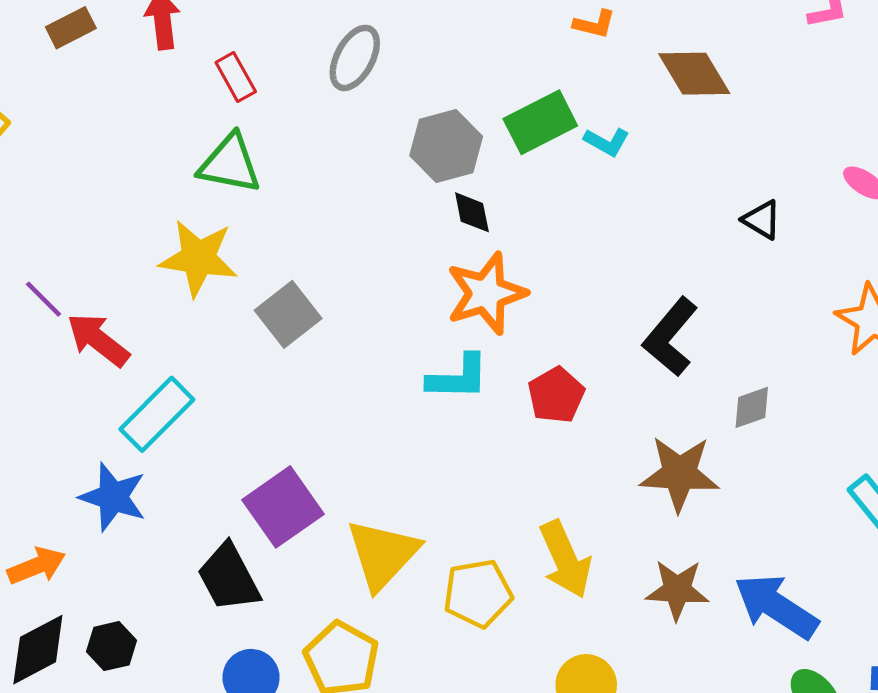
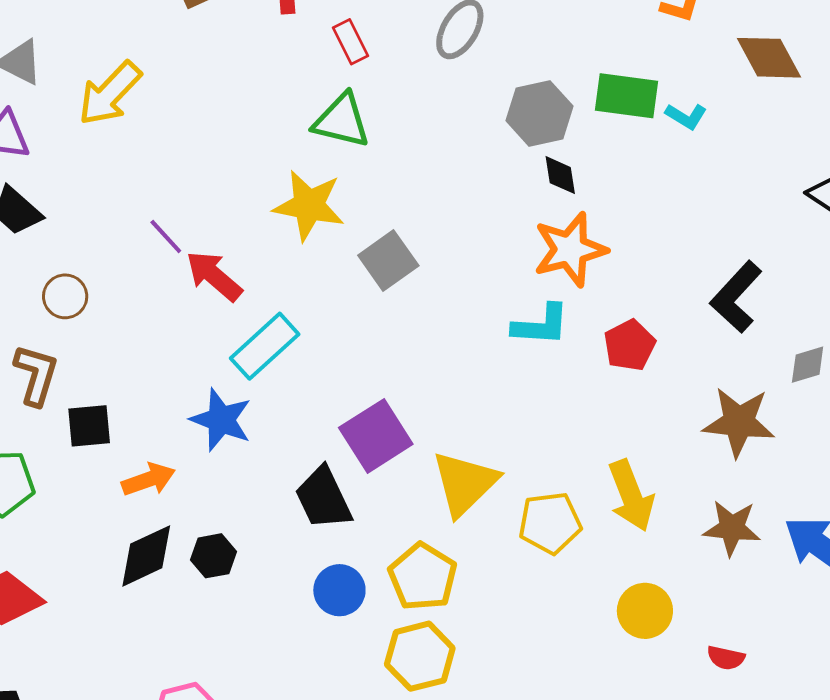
green rectangle: (540, 122) -> (626, 96), turned 32

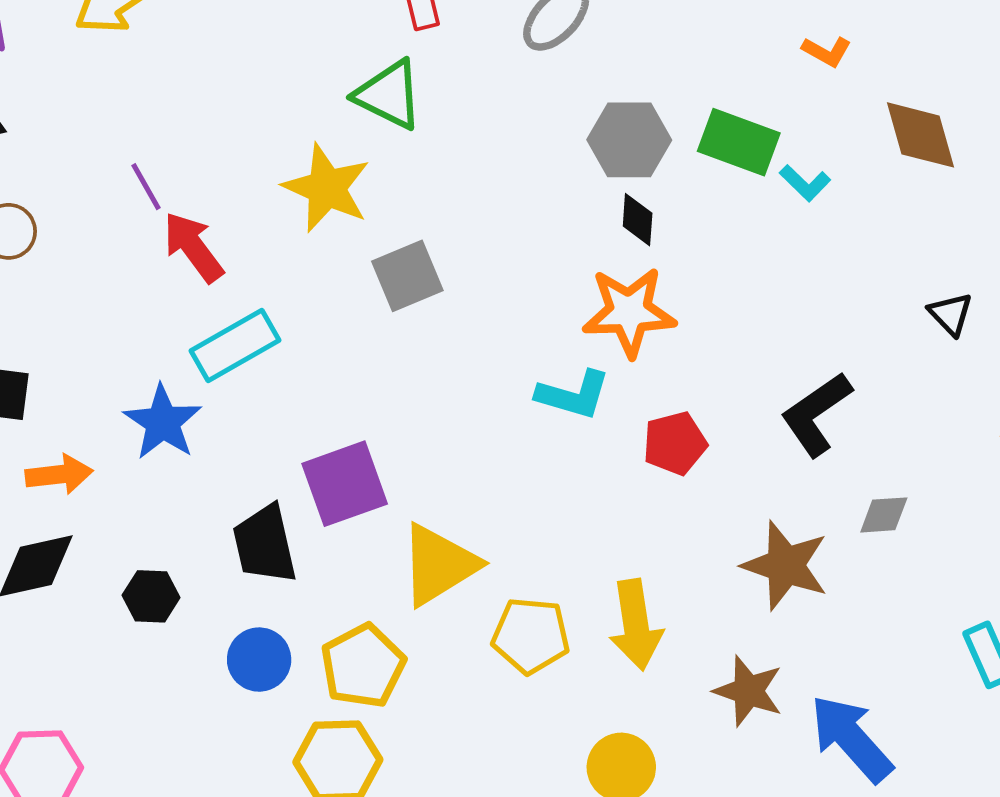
black hexagon: (213, 556) -> (151, 596), moved

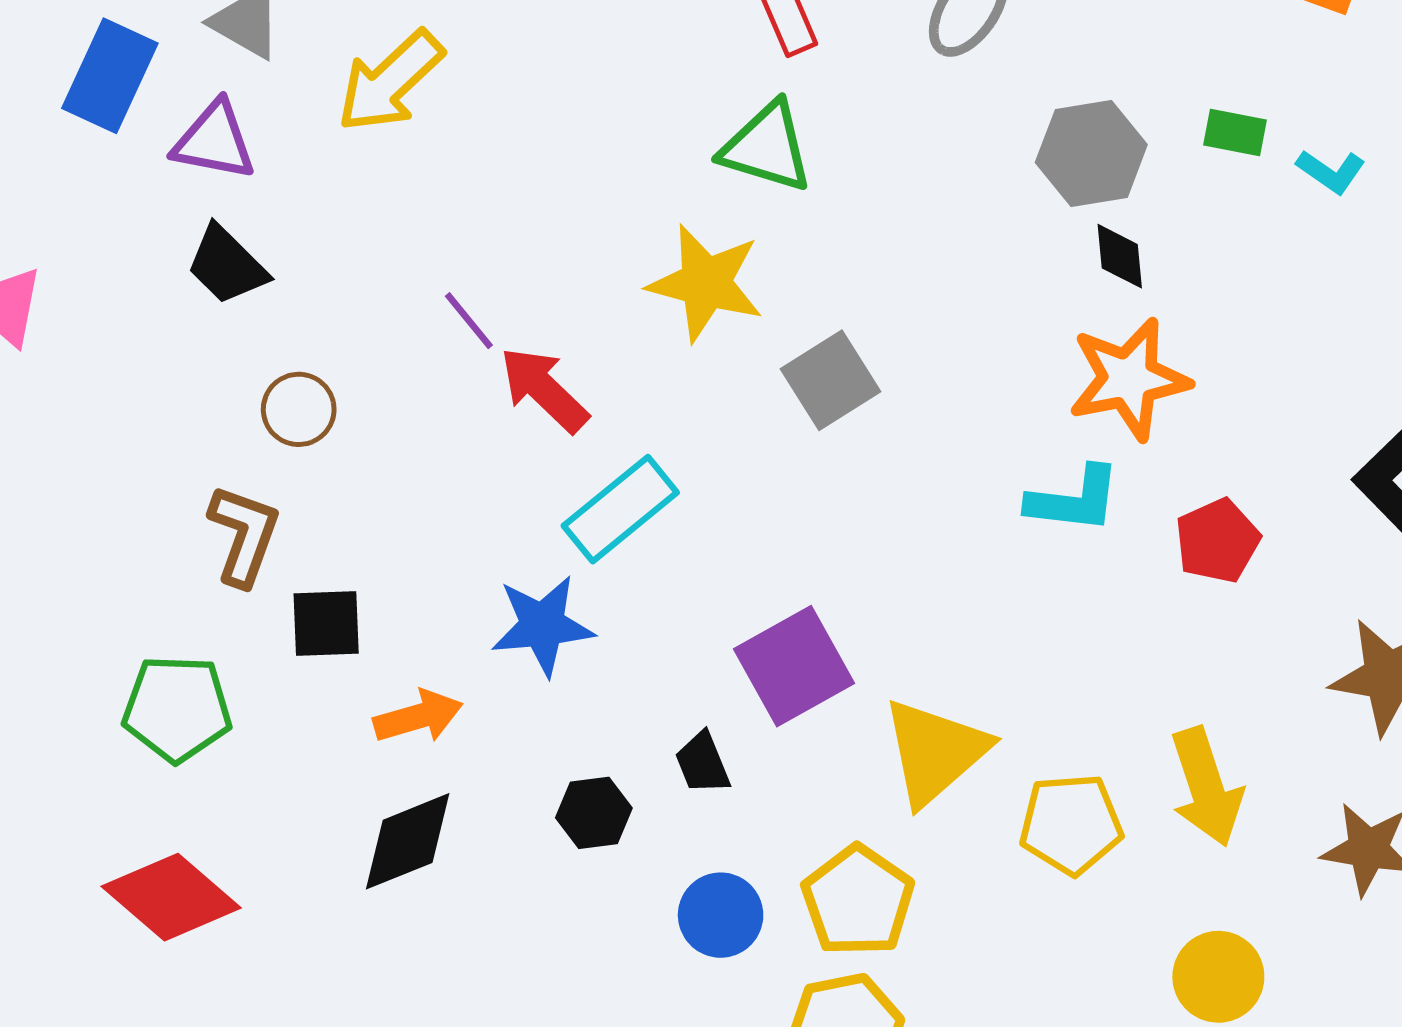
green rectangle: (739, 142) -> (1235, 132), size x0.6
blue star: (163, 422) -> (542, 625), turned -30
black trapezoid: (265, 544) -> (703, 763), size x0.6
black hexagon: (151, 596) -> (594, 813), moved

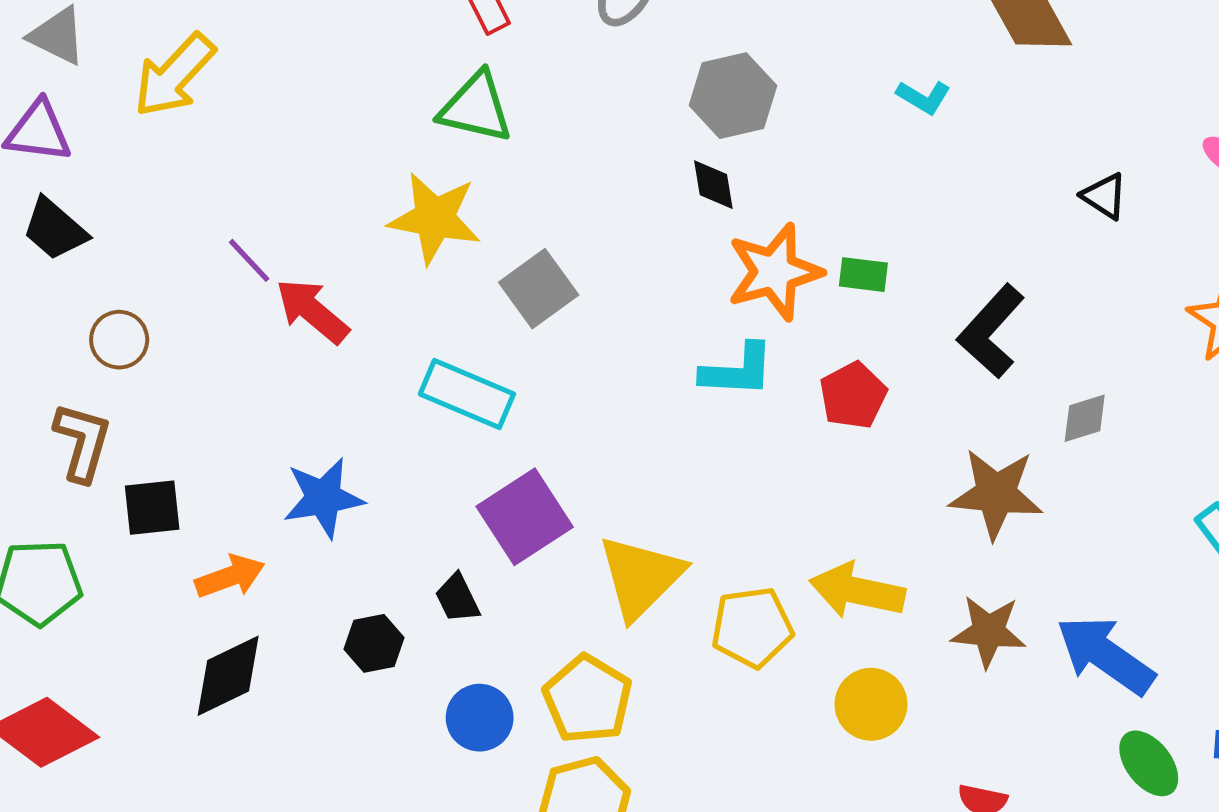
green rectangle: (1235, 132) -> (863, 275), moved
black diamond: (1120, 256) -> (713, 185), moved
cyan rectangle: (620, 509) -> (467, 394), moved, turned 66
yellow arrow: (1206, 787) -> (857, 591), turned 124
yellow circle: (1218, 977) -> (871, 704), moved

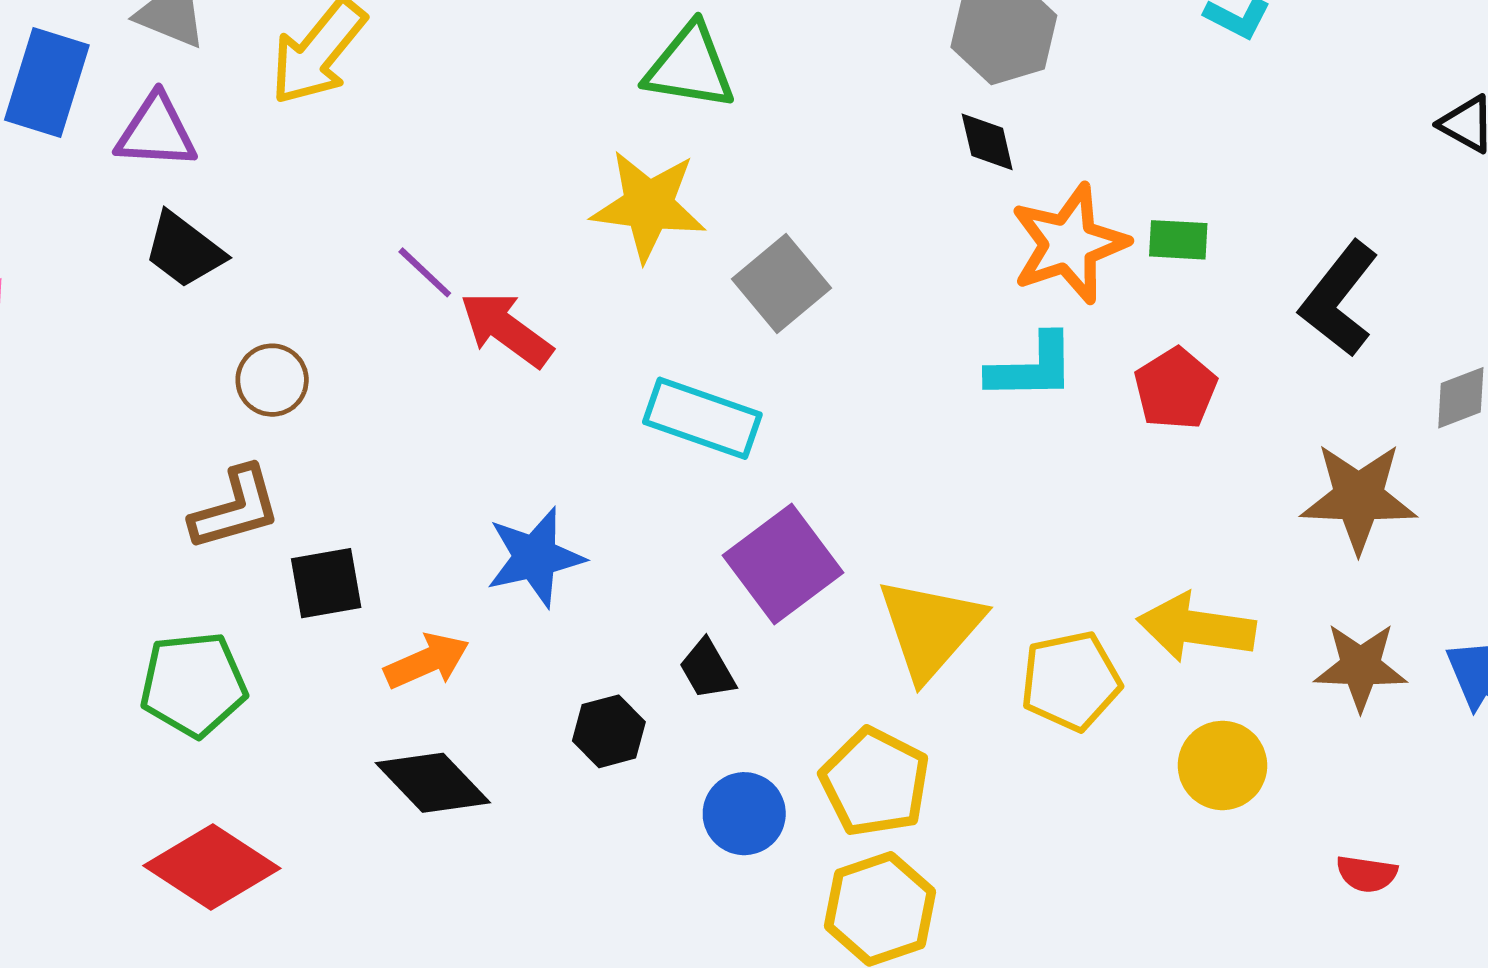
brown L-shape: (82, 442) -> (235, 508), turned 62
black diamond: (228, 676) -> (433, 783), turned 76

